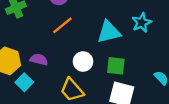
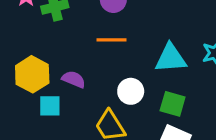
orange line: (62, 25) -> (112, 40), turned 30
cyan square: (24, 82) -> (50, 106), turned 36

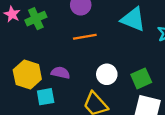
cyan triangle: (171, 58) -> (133, 19), moved, turned 36
green square: (173, 104) -> (141, 78), turned -30

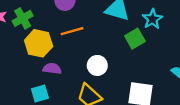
yellow hexagon: (27, 74) -> (39, 43), moved
green square: (141, 78) -> (135, 39), moved

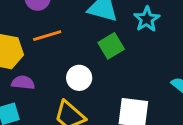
green square: (135, 39) -> (111, 46), moved

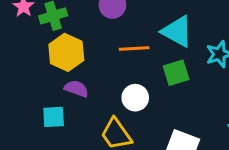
orange line: (47, 36) -> (134, 49), moved

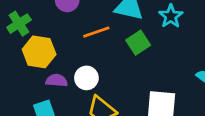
white circle: (135, 98) -> (86, 78), moved

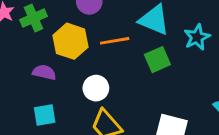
yellow hexagon: (39, 52) -> (70, 41), moved
purple semicircle: (57, 80) -> (44, 72), moved

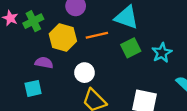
cyan star: (197, 37) -> (162, 53), moved
cyan square: (45, 115) -> (33, 88), moved

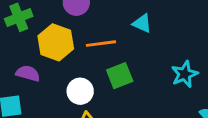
cyan triangle: (127, 17) -> (142, 23), size x0.6
green square: (131, 48) -> (120, 76), moved

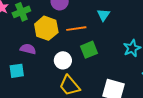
cyan triangle: (142, 23) -> (103, 15), turned 40

